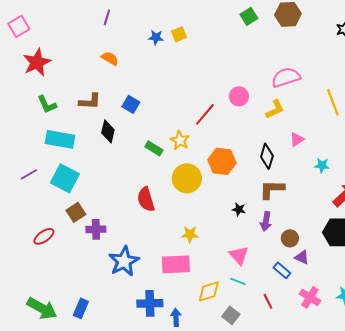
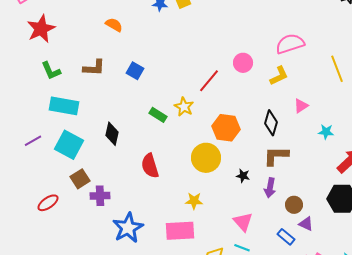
black diamond: (108, 131) -> (112, 134), moved
yellow circle: (187, 178) -> (206, 158), moved

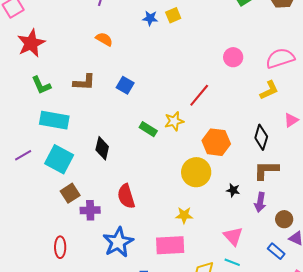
pink circle: (243, 63) -> (233, 57), moved
yellow star: (184, 107) -> (174, 121), turned 30
red semicircle: (150, 166) -> (126, 196), moved
red ellipse: (48, 203) -> (60, 247), moved, turned -55

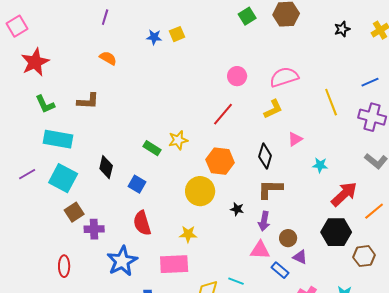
blue square: (125, 85) -> (137, 184), moved
red line: (199, 95) -> (223, 114), moved
red semicircle: (126, 196) -> (142, 223), moved
pink triangle: (233, 236) -> (260, 250), moved, turned -45

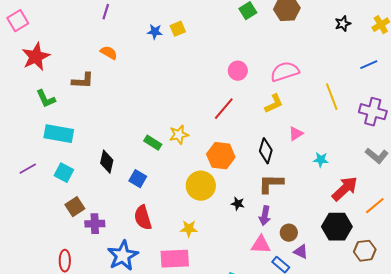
blue line: (370, 82) -> (369, 65), moved
brown L-shape: (88, 101) -> (83, 81), moved
cyan square: (63, 178) -> (64, 173), size x0.7

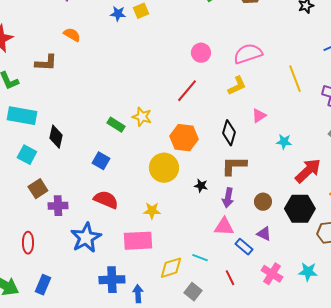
yellow star: (179, 135) -> (142, 117), turned 30
black diamond: (107, 162) -> (56, 137), moved
red semicircle: (143, 218) -> (106, 200), turned 130
brown circle: (289, 233) -> (263, 202), moved

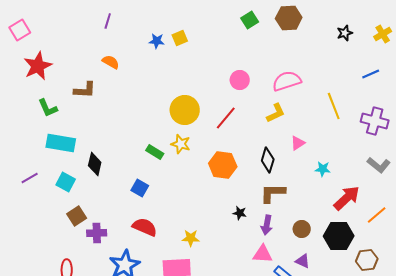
yellow circle: (164, 168) -> (185, 110), moved

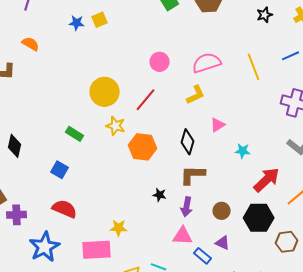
yellow line: (334, 106) -> (254, 67), moved
yellow star: (181, 144) -> (116, 126), moved
yellow star: (191, 238) -> (119, 228), moved

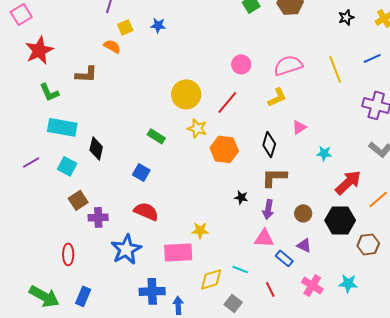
yellow square: (100, 20) -> (125, 27), moved

